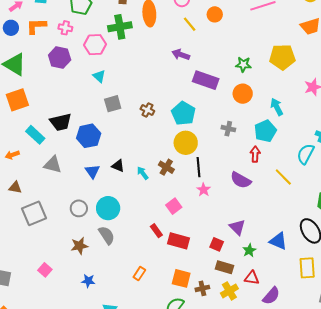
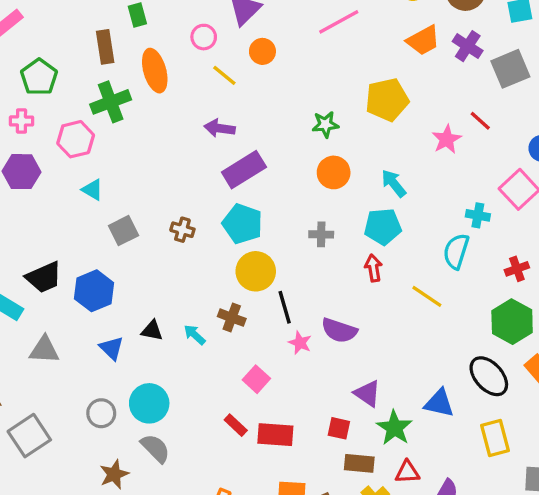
purple rectangle: (206, 80) -> (244, 170), moved, turned -40
cyan pentagon: (265, 131) -> (383, 227), turned 30
purple semicircle: (241, 180) -> (339, 330), moved
green star: (249, 250) -> (394, 428), size x1.5

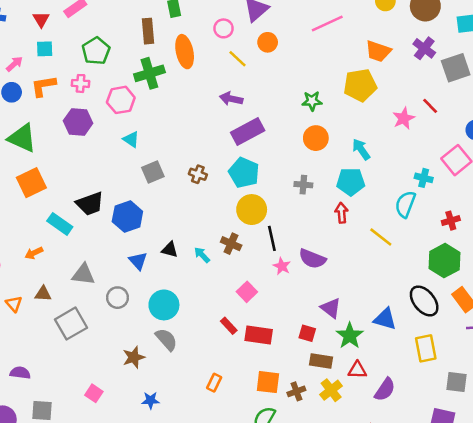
orange trapezoid: (423, 40) -> (378, 51), moved, turned 44
gray triangle: (44, 350) -> (83, 274), moved
gray circle: (101, 413) -> (118, 298), moved

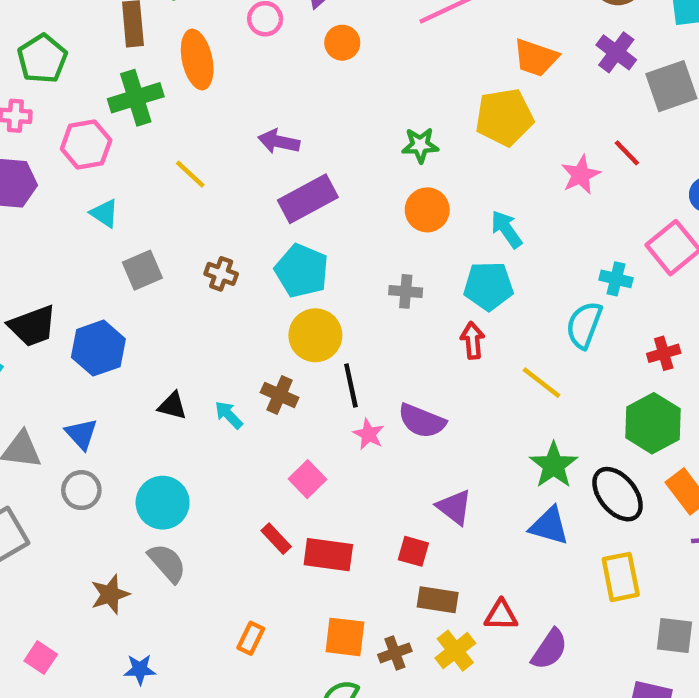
yellow line: (237, 59) -> (190, 174), moved
blue triangle: (138, 261) -> (81, 434), moved
green star: (350, 336) -> (554, 465), moved

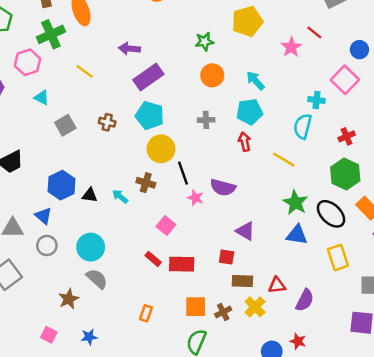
blue hexagon: (98, 348) -> (61, 185), moved
pink square: (41, 658) -> (49, 335), moved

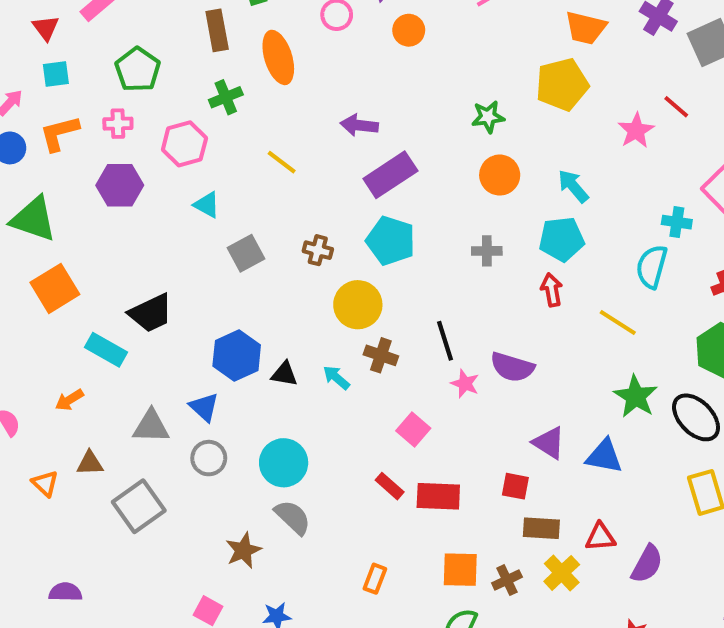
green cross: (51, 34) -> (226, 97), size x0.7
yellow circle: (161, 149) -> (358, 305), moved
blue triangle: (297, 235) -> (604, 456), moved

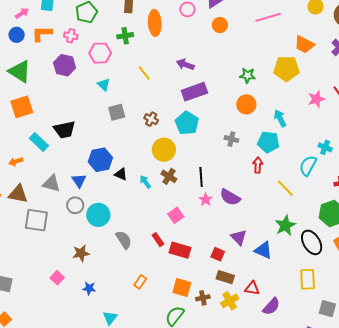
brown triangle: (90, 463) -> (18, 194), size x1.5
cyan circle: (284, 463) -> (98, 215), moved
gray square: (139, 506) -> (36, 220), turned 30
gray semicircle: (293, 517) -> (124, 240), moved

